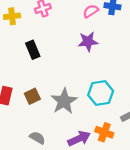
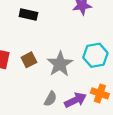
black rectangle: (33, 50) -> (28, 14), turned -54
gray semicircle: (37, 138) -> (50, 99), moved, turned 91

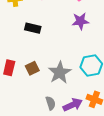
gray semicircle: (50, 99) -> (51, 103), turned -48

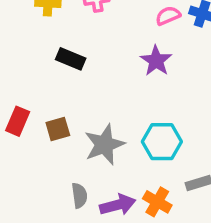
purple star: (80, 21) -> (156, 61), turned 30

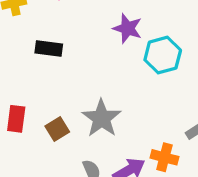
brown square: (58, 129) -> (57, 129), moved
cyan hexagon: (162, 142) -> (163, 55), moved

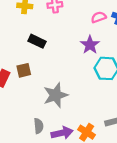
brown square: (57, 129) -> (24, 70), moved

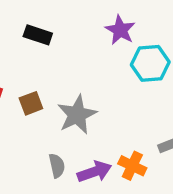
brown square: (24, 70) -> (31, 103), moved

